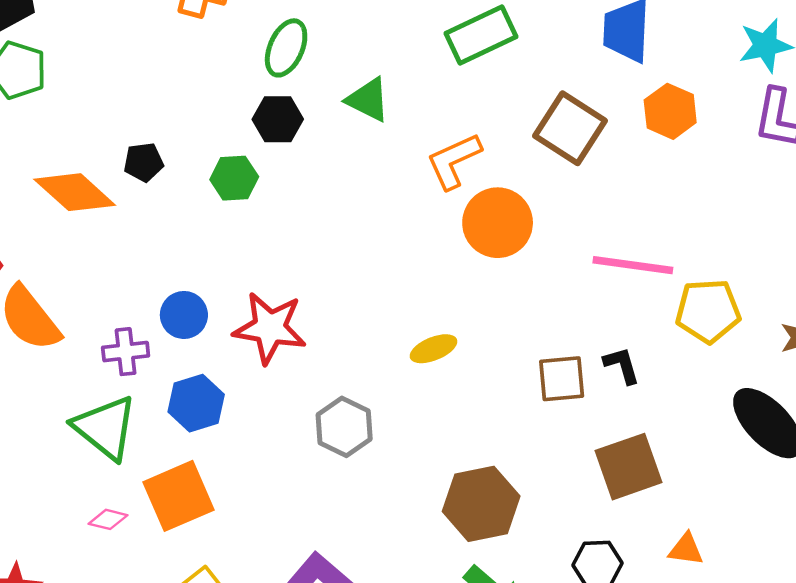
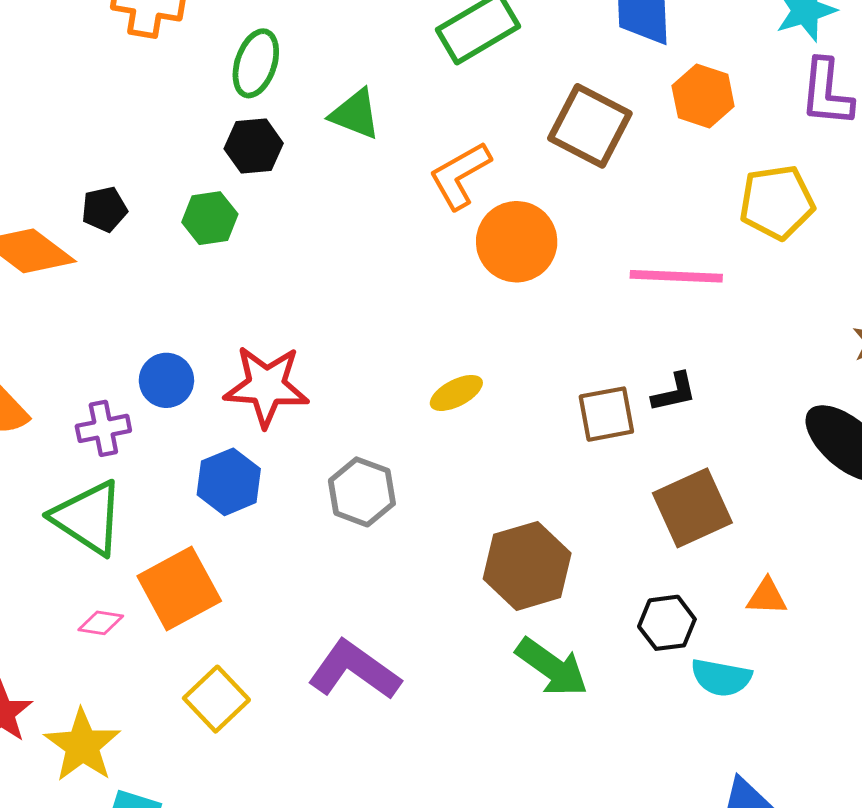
yellow pentagon: (708, 311) -> (777, 202), moved
black L-shape: (622, 365) -> (674, 392), turned 99
blue hexagon: (196, 403) -> (229, 482), moved

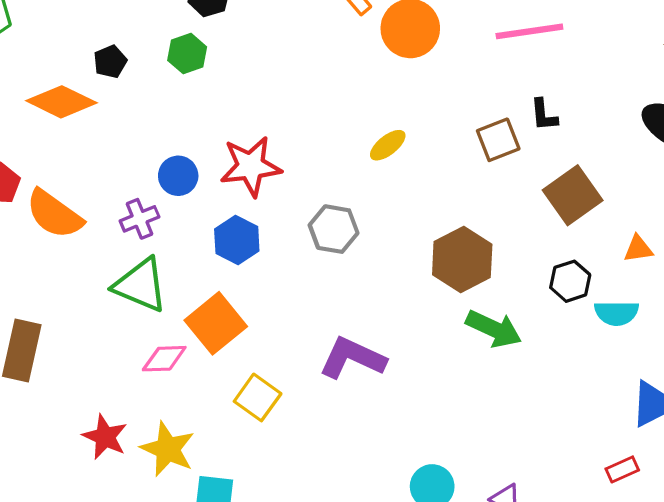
black L-shape: (674, 392) -> (544, 115), turned 108
pink diamond: (101, 623) -> (164, 359), size x1.4

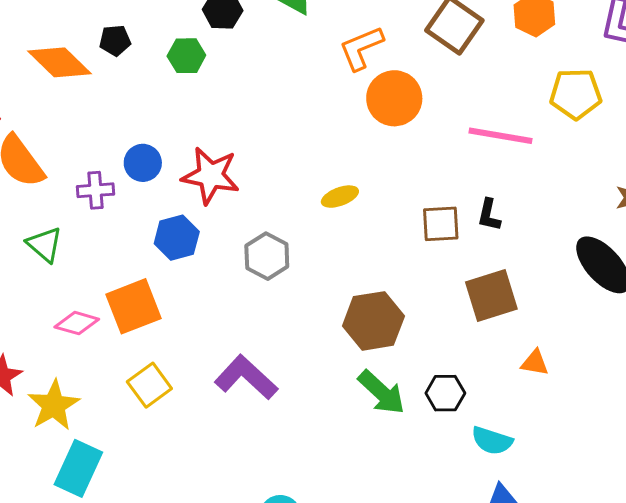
black hexagon: (570, 281) -> (445, 393), moved
green triangle: (141, 285) -> (45, 244), moved, size x0.7
cyan semicircle: (617, 313) -> (492, 441), moved

